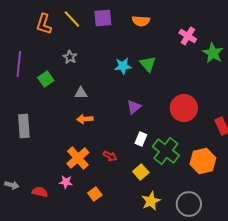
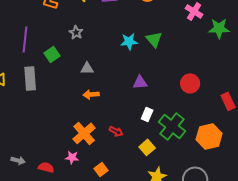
green star: (213, 53) -> (219, 28), turned -30
purple triangle: (134, 107) -> (140, 82), turned 35
red circle: (184, 108) -> (190, 83), size x0.7
gray rectangle: (24, 126) -> (30, 78), moved

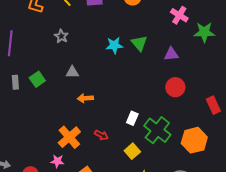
green square: (52, 54) -> (37, 79), moved
gray rectangle: (30, 78) -> (15, 82), size x0.6
purple triangle: (140, 82) -> (171, 54), moved
orange arrow: (91, 94) -> (85, 98), moved

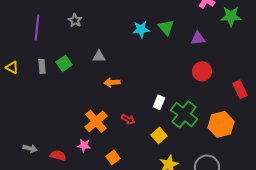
gray star: (61, 36) -> (75, 20), moved

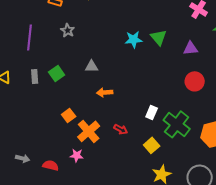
orange square: (113, 157) -> (69, 115), moved

